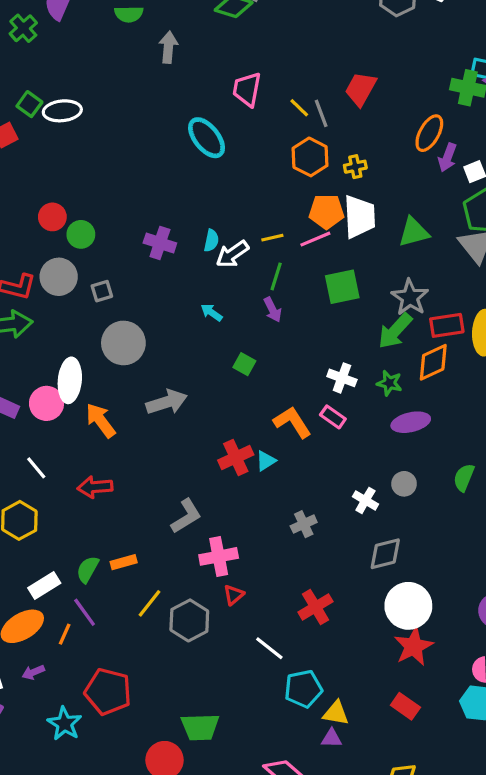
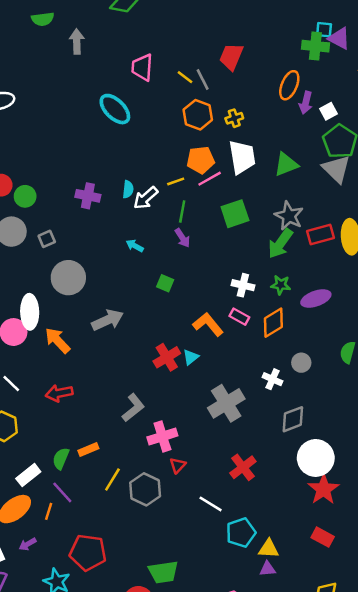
orange pentagon: (326, 212) -> (201, 160), moved
orange diamond: (433, 362) -> (273, 323), moved
purple ellipse: (411, 422) -> (316, 298), moved
gray cross: (304, 524) -> (226, 403), size x1.8

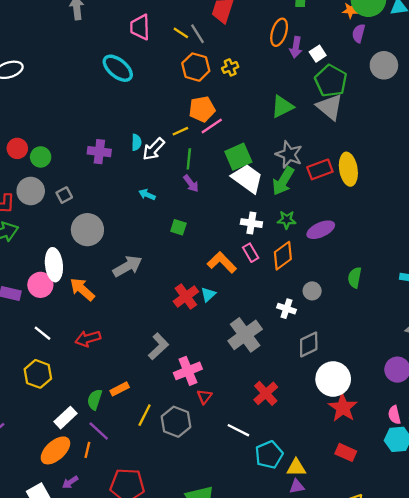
white trapezoid: (242, 157) -> (247, 178), moved, turned -40
pink rectangle: (239, 317) -> (251, 253), turned 36

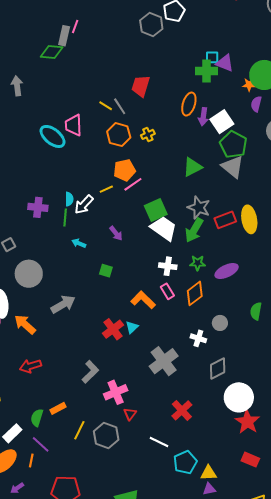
pink trapezoid: (140, 27) -> (73, 125), moved
white square: (318, 54) -> (222, 122), size x1.6
green line: (189, 159) -> (65, 218), moved

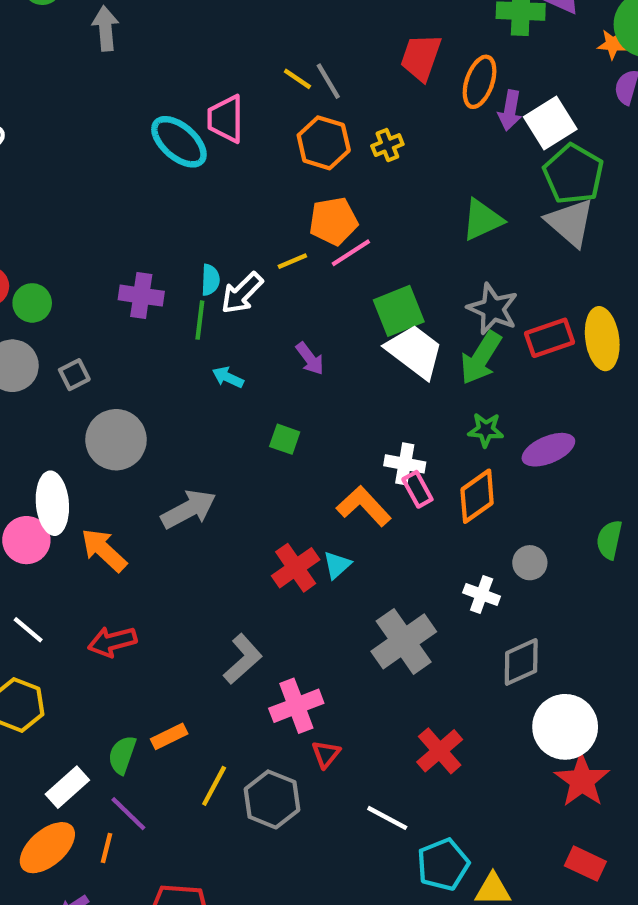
red trapezoid: (141, 86) -> (421, 57), moved
white cross: (168, 266) -> (405, 464), moved

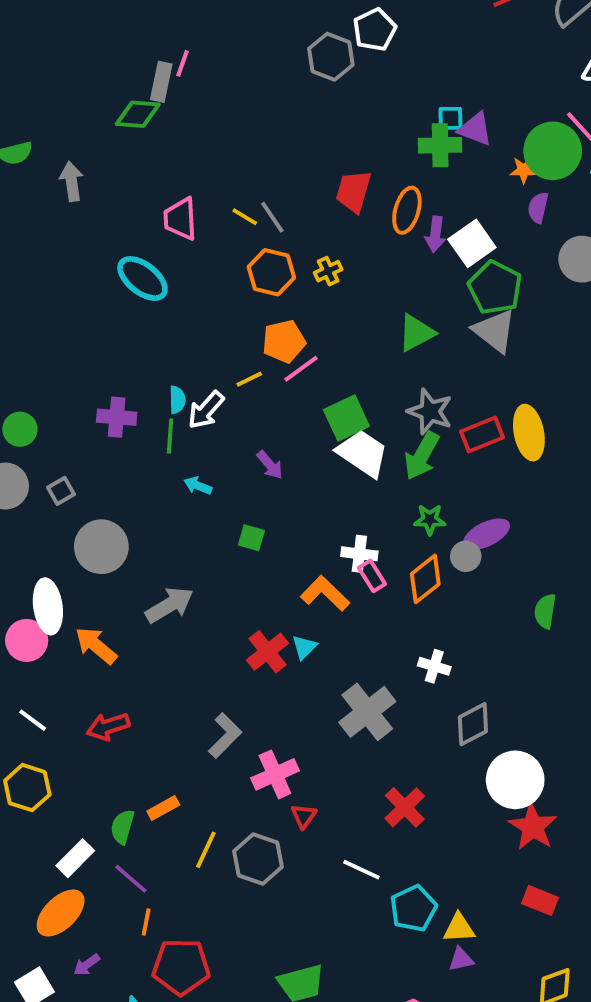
pink trapezoid: (226, 119) -> (180, 219), moved
gray circle: (530, 563) -> (466, 556), moved
orange line: (107, 848) -> (146, 922), moved

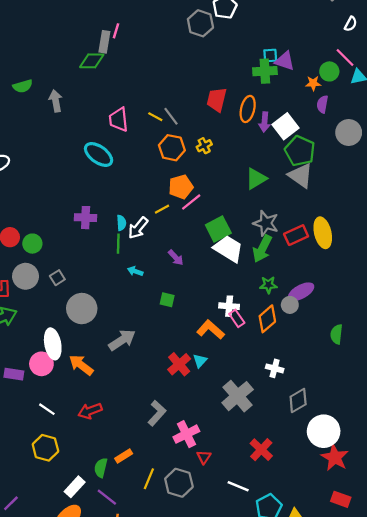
green circle: (553, 151) -> (329, 71), size x0.6
purple cross: (117, 417) -> (86, 218), moved

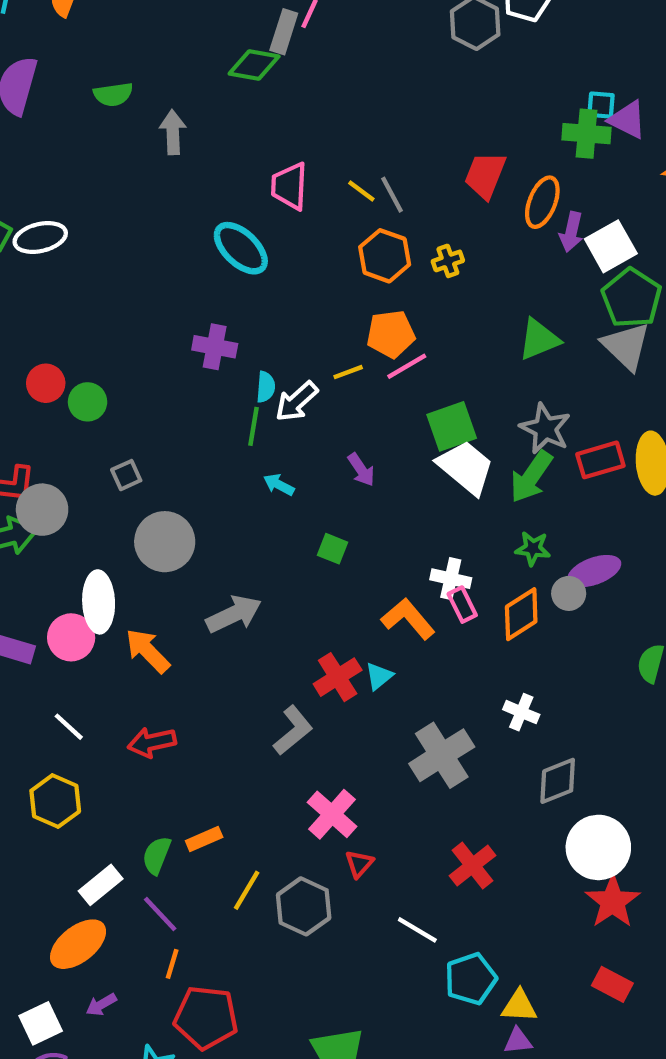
purple cross: (86, 218) -> (215, 347), moved
gray circle: (26, 276) -> (42, 510), moved
gray L-shape: (157, 413) -> (293, 730), moved
pink cross: (186, 434) -> (332, 814), turned -30

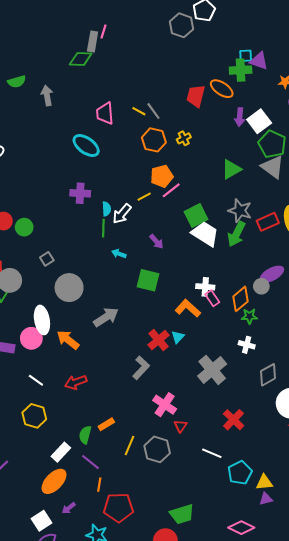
orange ellipse: (542, 202) -> (222, 89), moved, turned -70
green square: (332, 549) -> (148, 280), size x1.6
green star: (533, 549) -> (249, 316), moved

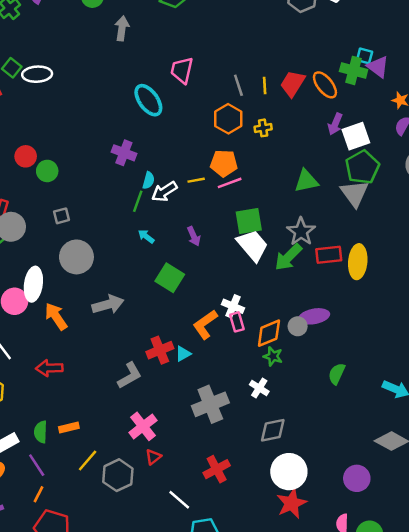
yellow line: (139, 111) -> (265, 86), moved, turned 40
orange L-shape: (188, 308) -> (205, 325), turned -95
green semicircle: (85, 435) -> (41, 432), turned -30

